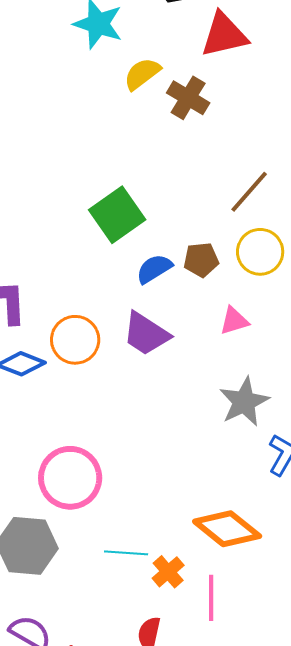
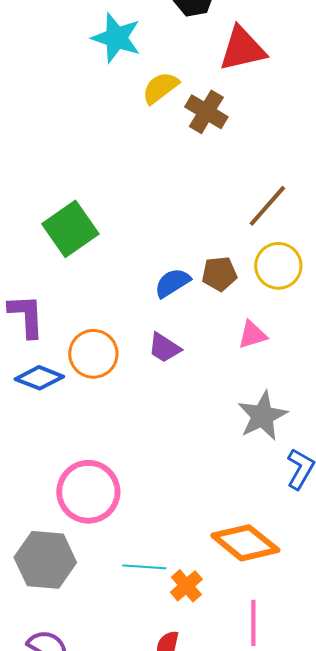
green square: (117, 215) -> (70, 229), moved
purple trapezoid: (146, 334) -> (164, 348), size x0.7
pink line: (211, 598) -> (253, 623), moved

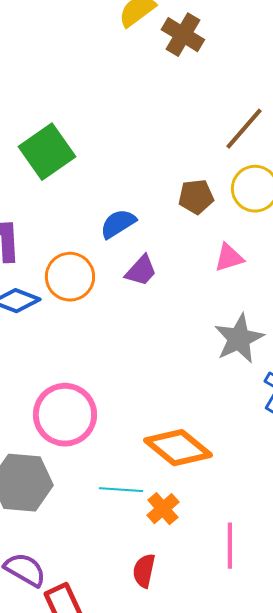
blue semicircle: (172, 283) -> (118, 224), moved
purple trapezoid: (164, 348) -> (141, 271), turned -81
orange diamond: (245, 543) -> (178, 448), moved

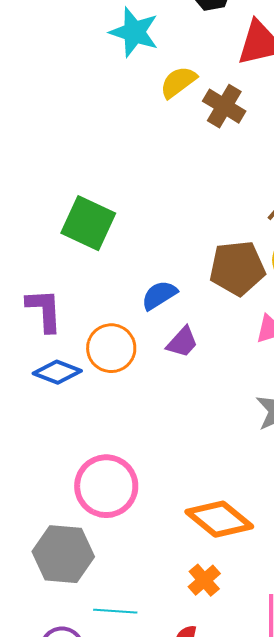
green square: (47, 152) -> (88, 223), turned -30
brown pentagon: (196, 197) -> (237, 268), size x1.6
cyan line: (121, 490) -> (115, 611), moved

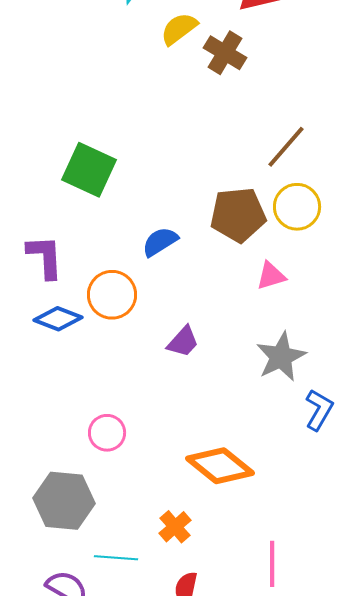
purple trapezoid: (182, 342) -> (183, 342), moved
pink circle: (106, 486) -> (107, 433), size x0.6
orange cross: (204, 580) -> (175, 527), moved

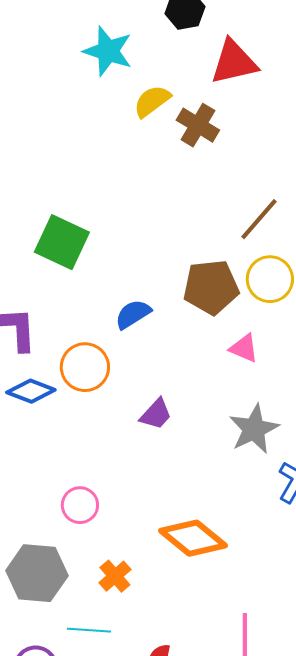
pink triangle: (271, 276) -> (244, 348), turned 40
orange cross: (175, 527) -> (115, 576), moved

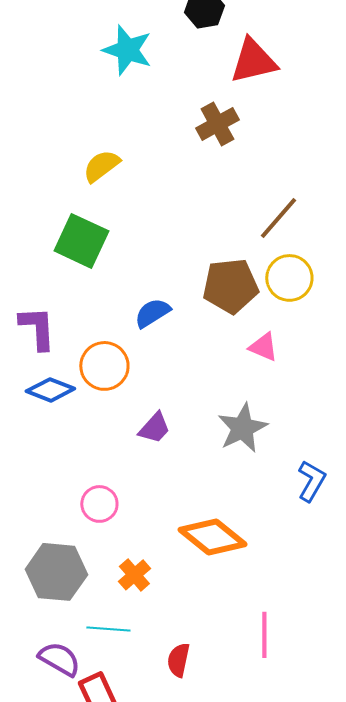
yellow semicircle: (152, 101) -> (101, 166), moved
brown cross: (198, 125) -> (217, 124), turned 30
purple trapezoid: (156, 414) -> (154, 428), moved
gray star: (254, 429) -> (242, 428), moved

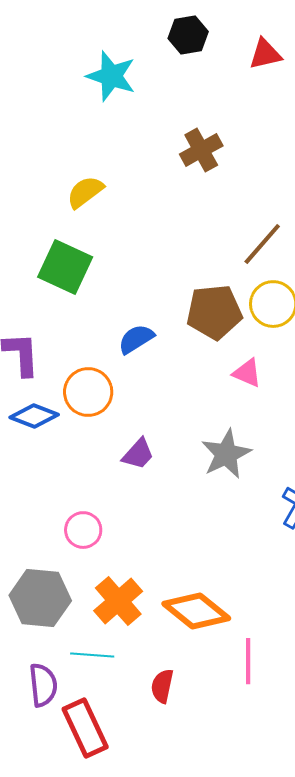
red triangle: (253, 61) -> (265, 54), moved, size x0.7
orange diamond: (212, 537) -> (196, 611), moved
orange cross: (134, 575) -> (118, 601), size x1.5
purple semicircle: (59, 659) -> (43, 685), turned 54

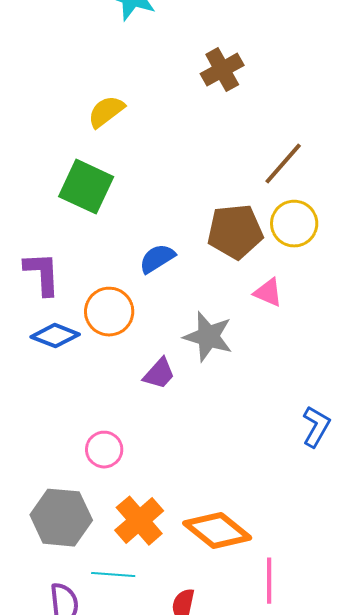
gray star: (226, 454) -> (208, 337), moved, turned -30

